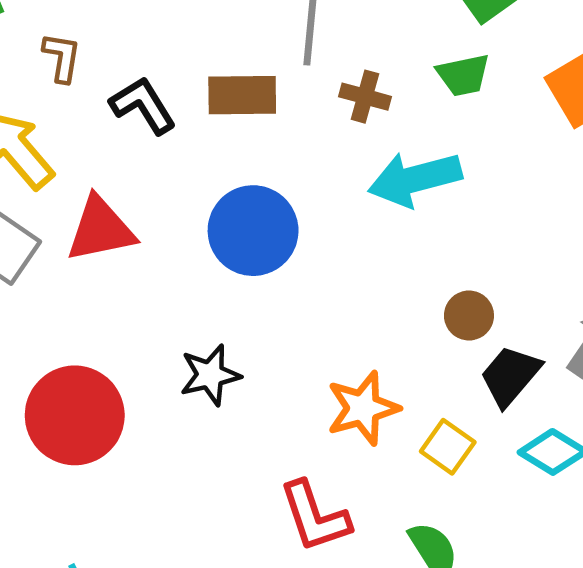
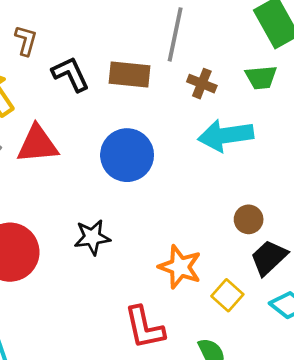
orange star: (363, 408) -> (180, 267), turned 30

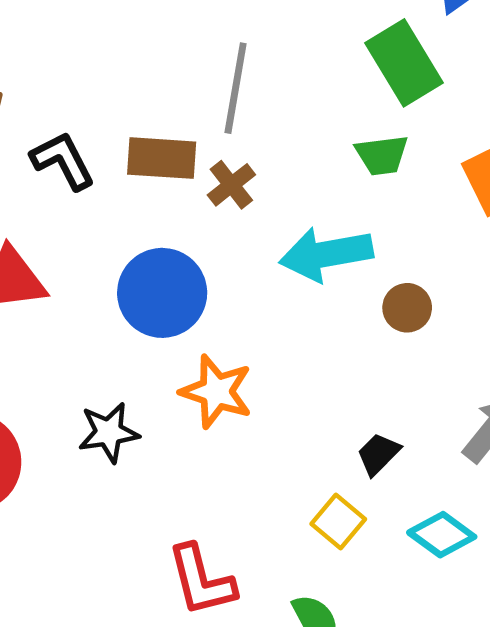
brown cross: (202, 84) -> (231, 185), moved, turned 32
brown circle: (249, 219) -> (407, 308), moved
black trapezoid: (269, 258) -> (378, 454), moved, size x0.7
orange star: (180, 267) -> (216, 392), moved

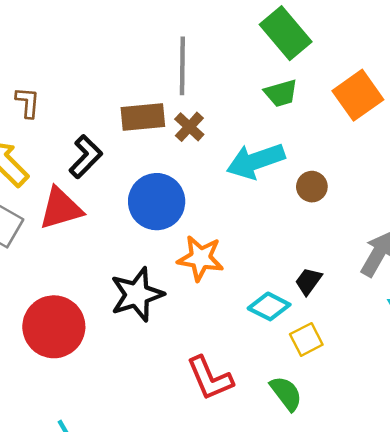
black L-shape: (63, 161) -> (86, 157), moved, turned 81
black star: (109, 432) -> (137, 295), size x1.4
yellow square: (338, 521) -> (306, 339), moved, turned 32
cyan diamond: (442, 535) -> (269, 306), moved

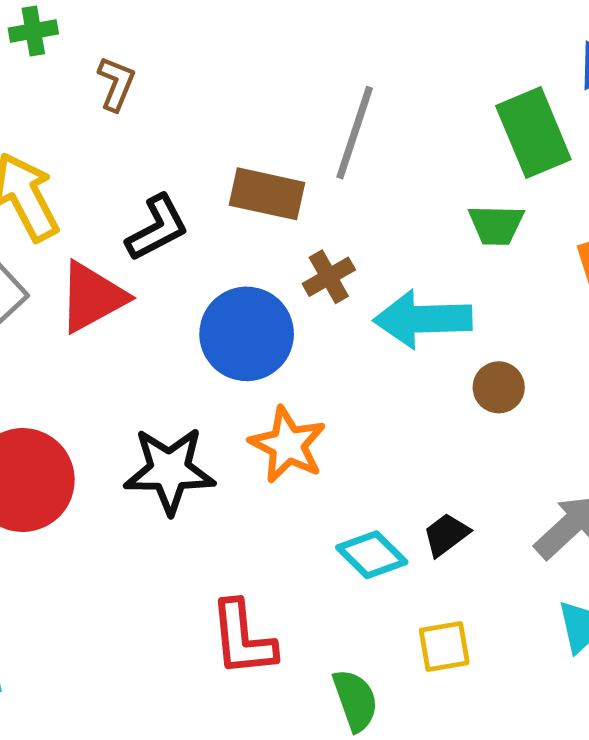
brown L-shape: (28, 102) -> (116, 84), moved
brown cross: (189, 127) -> (329, 277), moved
red triangle: (61, 208) -> (92, 297), turned -30
yellow square: (306, 339) -> (444, 646), moved

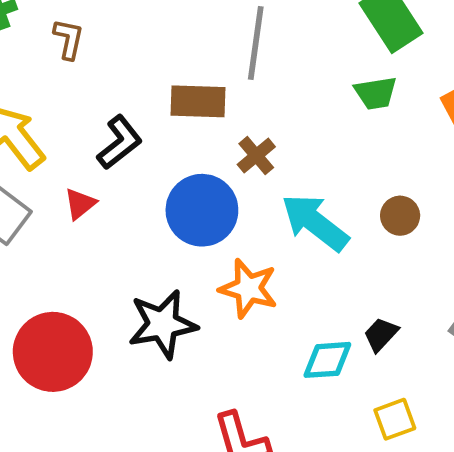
red triangle: (92, 297) -> (80, 204), size x0.6
cyan arrow: (423, 319) -> (315, 222), moved, turned 50
cyan diamond: (372, 555) -> (327, 360), turned -38

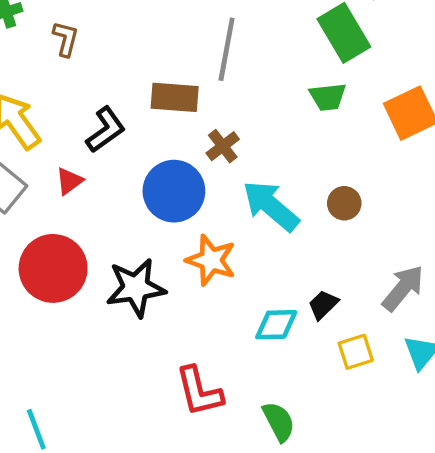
red circle: (53, 352) -> (53, 268), moved
yellow square: (395, 419) -> (356, 352), moved

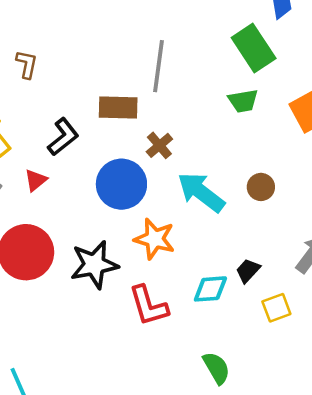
red L-shape: (199, 391) -> (149, 306), moved

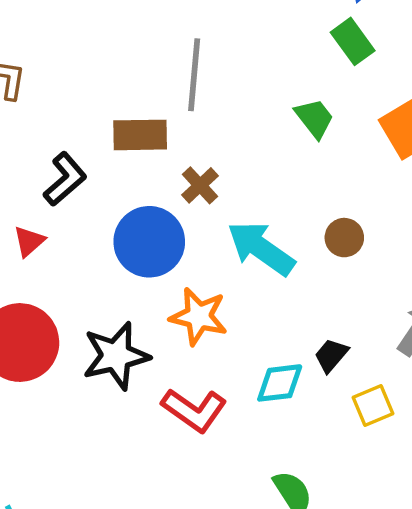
green rectangle: (254, 48) -> (353, 41), moved, size x0.7
green trapezoid: (243, 101) -> (314, 118), turned -116
red L-shape: (149, 306) -> (194, 410), turned -36

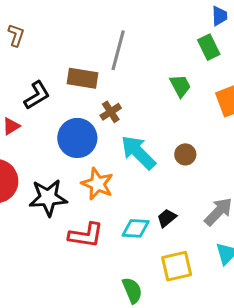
yellow square: (373, 405) -> (177, 266), moved, size x1.4
red L-shape: (194, 410) -> (86, 235), turned -36

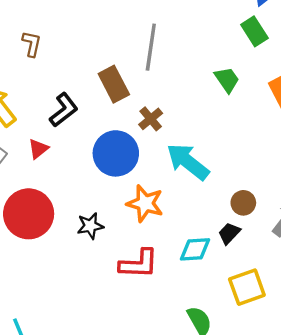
brown rectangle: (83, 78) -> (114, 84), turned 60
brown circle: (185, 154) -> (243, 203), moved
black star: (48, 198) -> (90, 226), size x0.6

